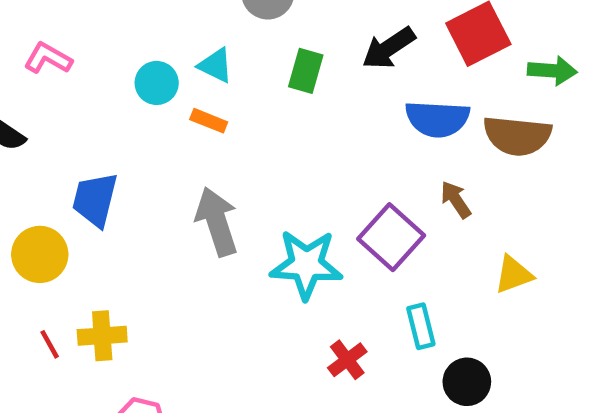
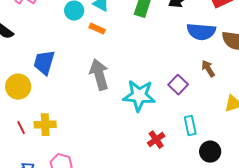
purple square: (391, 237) -> (178, 85), size x0.7

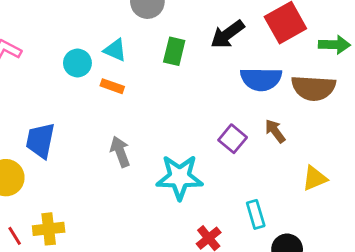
gray arrow: (99, 75) -> (120, 152), size x0.7
purple square: (178, 85) -> (233, 139), moved

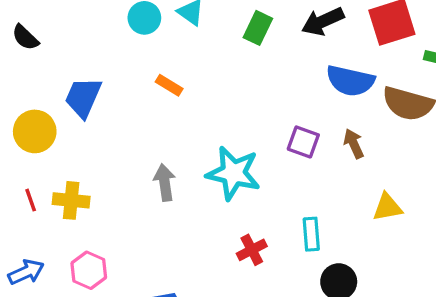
orange rectangle: (112, 86) -> (169, 85), moved
purple square: (233, 139) -> (303, 142), turned -32
gray arrow: (120, 152) -> (165, 183), moved

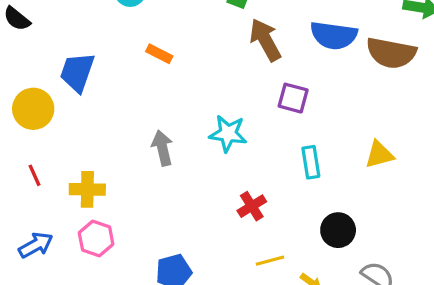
brown arrow: (354, 144) -> (265, 40), moved, size x1.5
cyan star: (233, 173) -> (228, 134), size x0.7
yellow cross: (71, 200) -> (87, 189), moved
cyan rectangle: (311, 234) -> (311, 162), moved

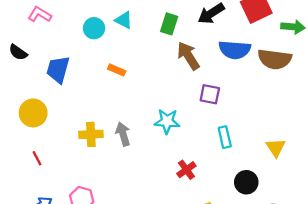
blue trapezoid: (77, 72) -> (58, 70), moved
yellow triangle: (379, 154) -> (276, 148), moved, turned -45
yellow cross: (87, 189) -> (91, 134), moved

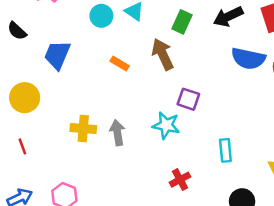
brown arrow: (188, 56) -> (163, 54), moved
purple square: (210, 94) -> (188, 99), moved

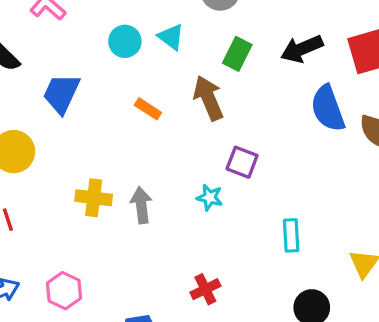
blue semicircle: (248, 58) -> (328, 108), turned 56
cyan star: (166, 125) -> (210, 197), size x0.7
red cross: (180, 180) -> (205, 289), moved

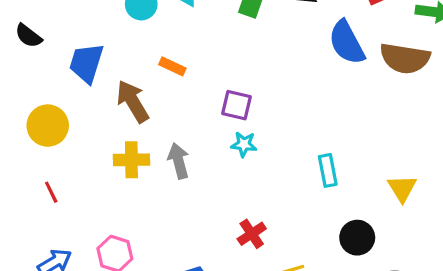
brown arrow: (208, 98) -> (133, 101), moved
purple square: (242, 162) -> (237, 105), moved

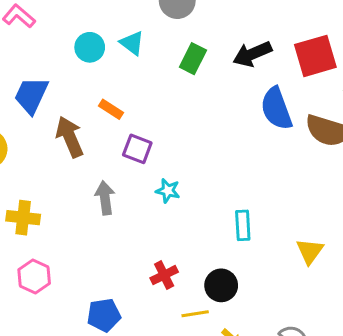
purple square: (237, 105) -> (137, 149), moved
yellow cross: (131, 160) -> (23, 218), moved
black circle: (357, 238) -> (221, 285), moved

